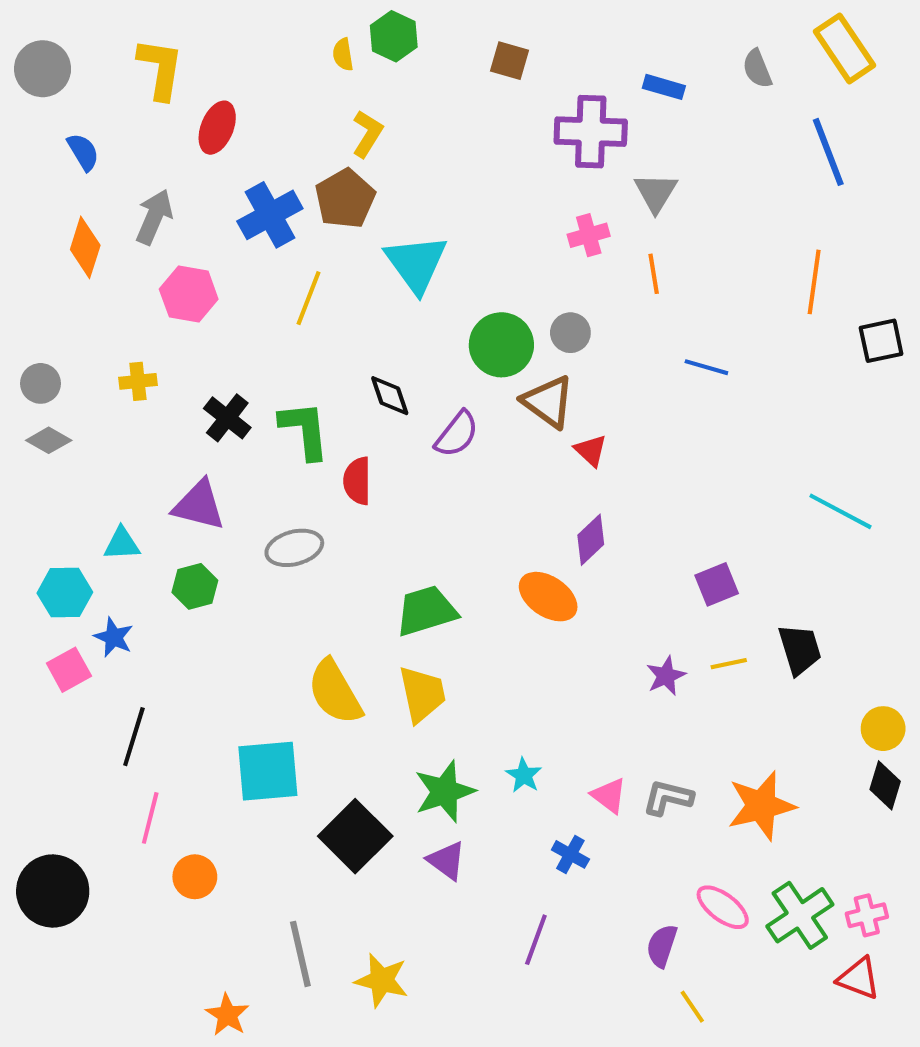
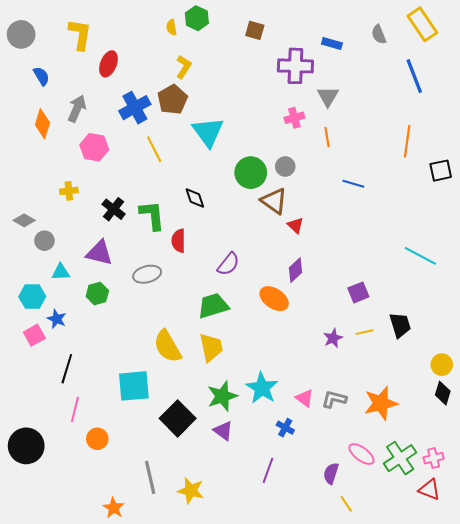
yellow line: (309, 298) -> (154, 149), turned -48
gray circle: (41, 383) -> (44, 241), moved
purple semicircle: (457, 434) -> (228, 264), moved
cyan star: (524, 775) -> (262, 388), size x1.8

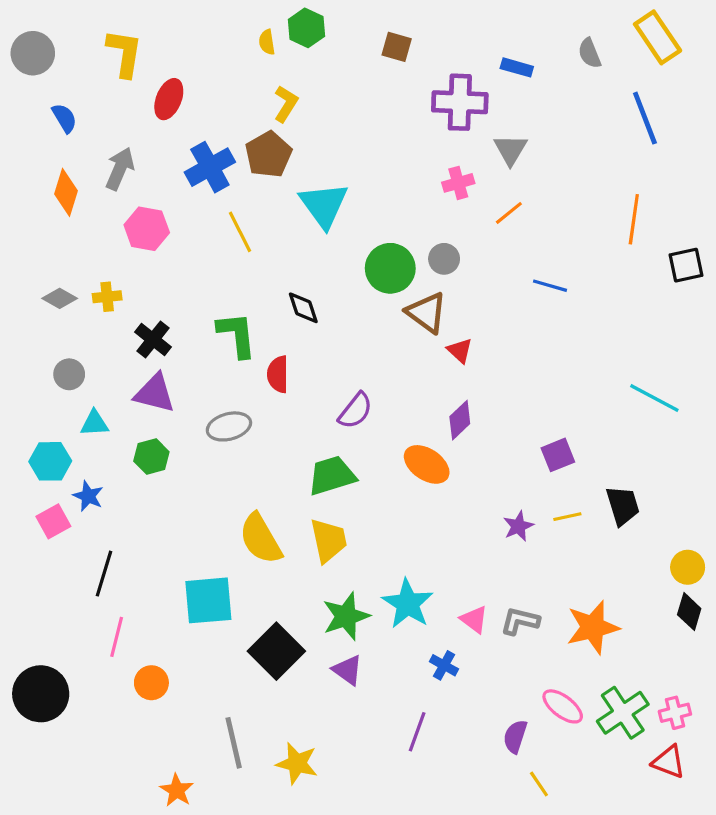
orange line: (327, 137) -> (509, 213), turned 60
black cross: (114, 209) -> (153, 339), moved
gray diamond: (24, 220) -> (60, 298), moved

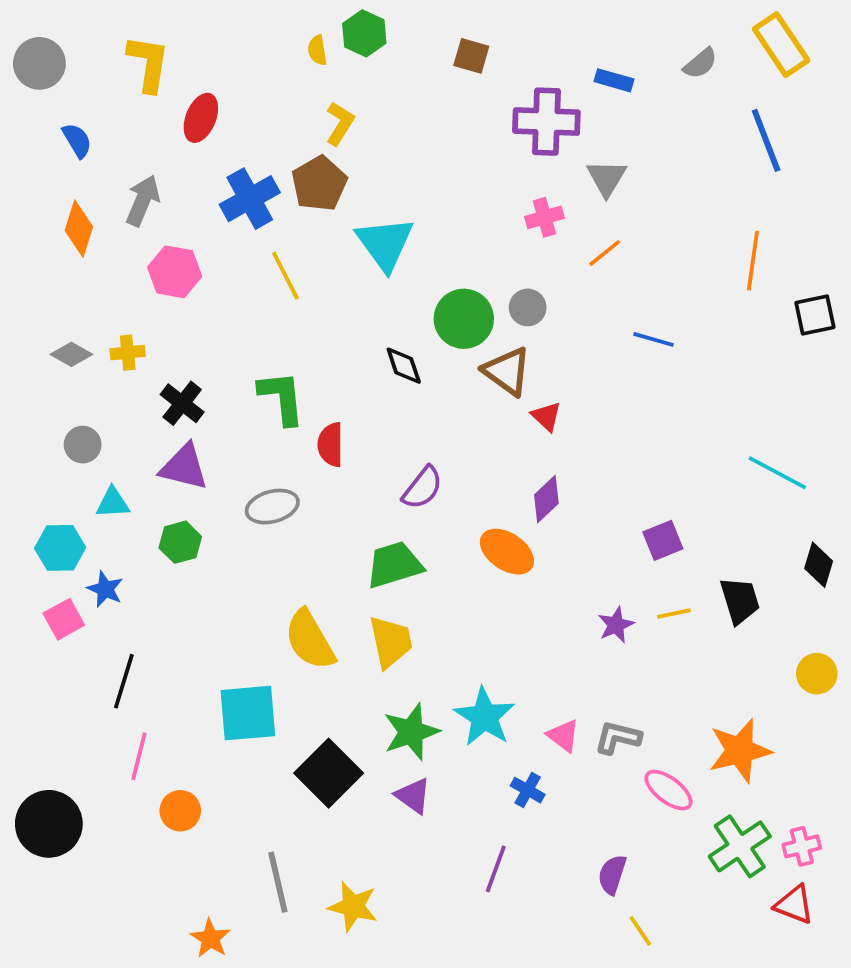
gray semicircle: (590, 53) -> (700, 63), turned -108
black diamond: (303, 308) -> (404, 366), moved
black diamond: (689, 612) -> (819, 565), moved
orange star: (593, 627) -> (740, 751), moved
pink ellipse: (563, 706) -> (668, 790), moved

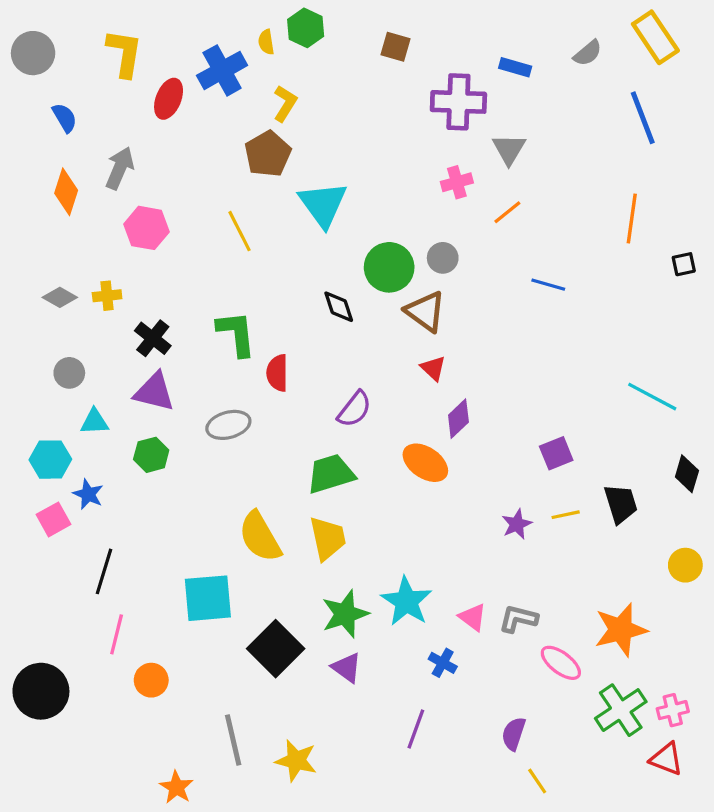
blue cross: (250, 199) -> (222, 70), moved
black square: (815, 315) -> (684, 264), size x0.7
red triangle: (546, 416) -> (433, 368), moved

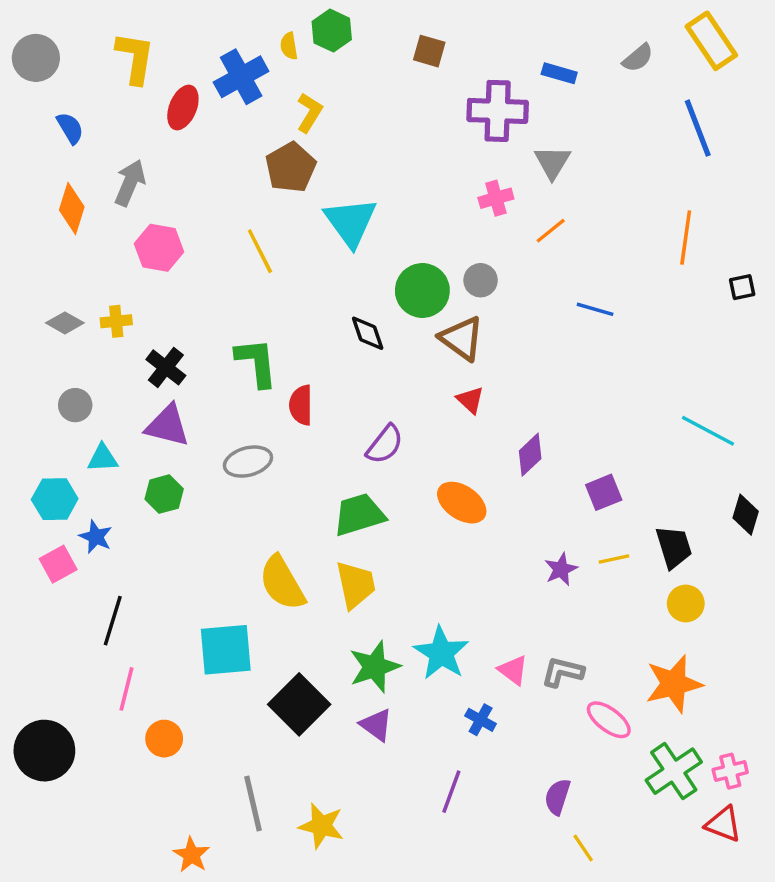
purple diamond: (458, 419) -> (530, 455), moved
yellow circle: (685, 565) -> (686, 603), moved

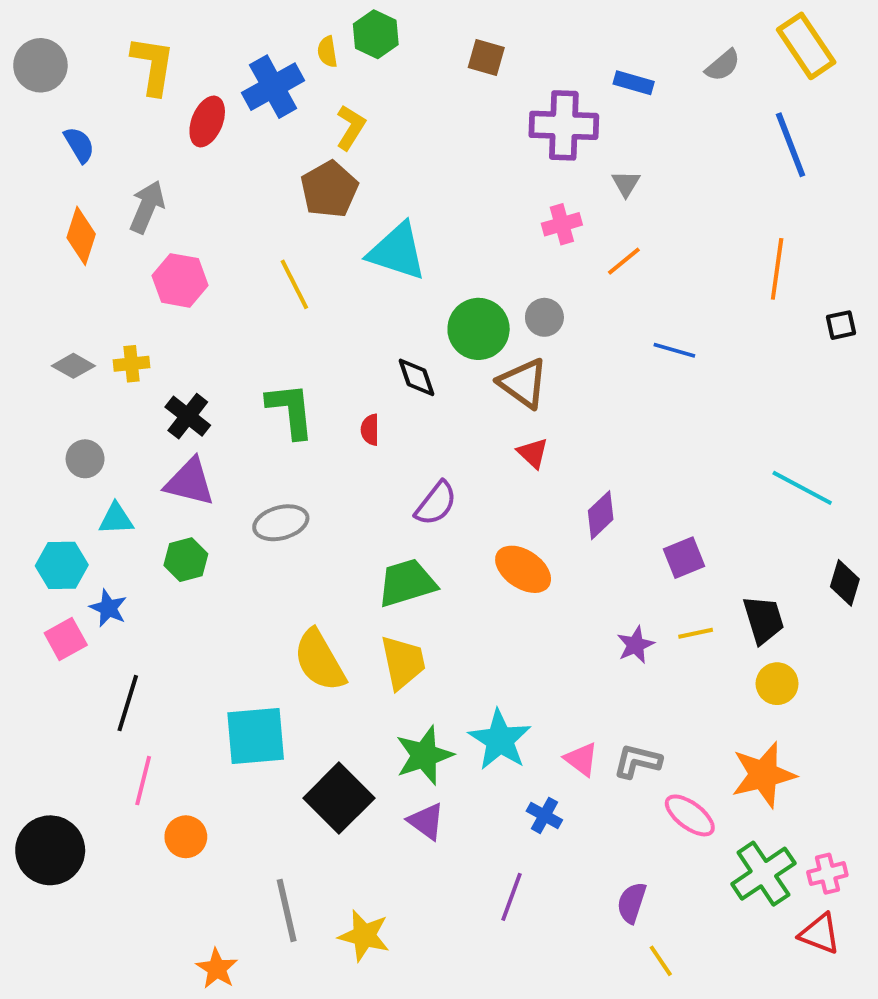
gray triangle: (552, 162) -> (626, 184), size x0.7
cyan triangle: (351, 222) -> (397, 251), turned -36
red semicircle: (301, 405) -> (370, 430), moved, size x0.7

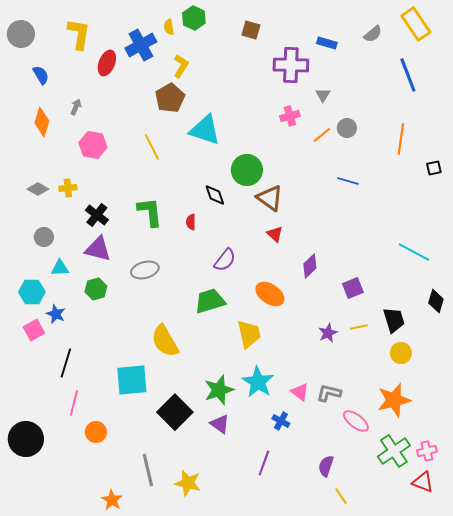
gray arrow: (147, 207) -> (76, 107), size x0.6
gray circle: (544, 317) -> (347, 128), moved
yellow trapezoid: (403, 662) -> (249, 334), moved

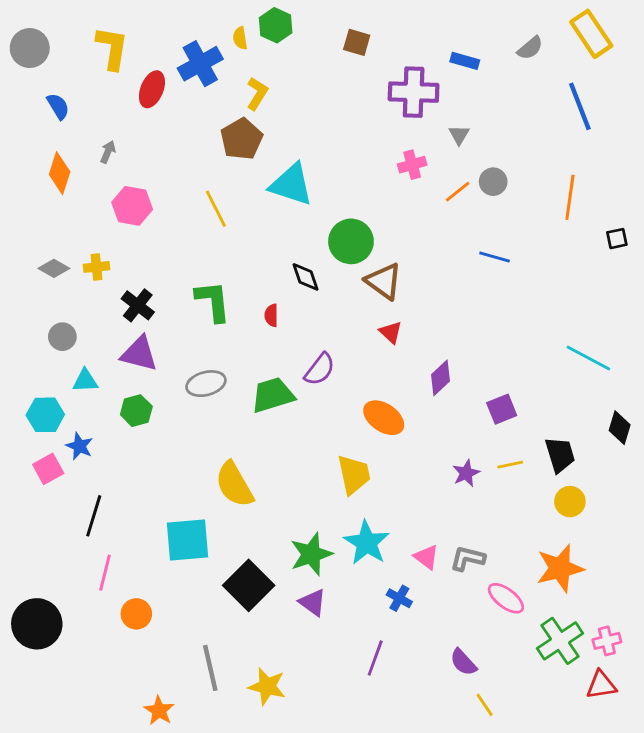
green trapezoid: (210, 301) -> (273, 395), moved
purple semicircle: (326, 466) -> (463, 662), turned -60
red triangle: (423, 482) -> (601, 685), turned -30

